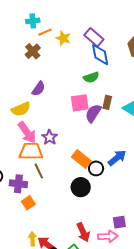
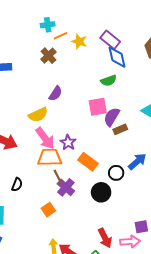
brown rectangle: (107, 102) -> (120, 129), moved, turned 56
orange rectangle: (81, 159) -> (88, 162), moved
purple cross: (18, 184) -> (66, 187), moved, turned 36

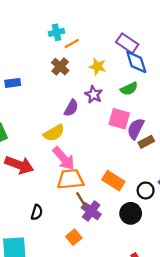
yellow star: (79, 41) -> (97, 66), moved
pink square: (98, 107) -> (119, 119), turned 30
purple star: (68, 143) -> (94, 95), moved

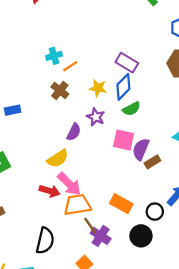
blue diamond: (136, 62) -> (123, 87), moved, turned 65
red arrow: (19, 165) -> (50, 191), moved, size x0.7
black semicircle: (37, 212) -> (45, 241), size x1.6

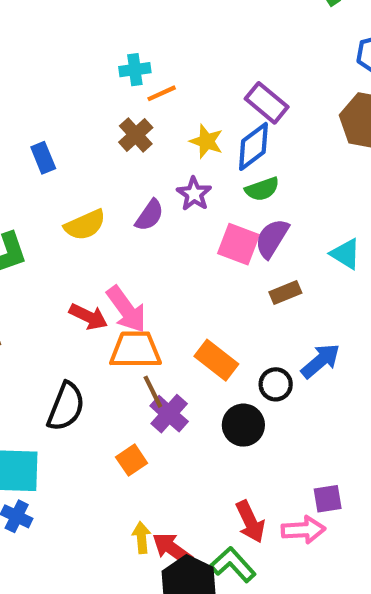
blue rectangle: (13, 110) -> (43, 158), turned 70
purple semicircle: (141, 149) -> (272, 238), moved
yellow semicircle: (58, 159) -> (85, 225), moved

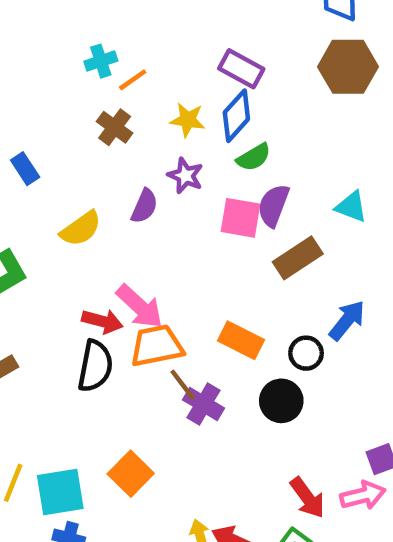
brown rectangle: (285, 292) -> (298, 258), size x1.5
black semicircle: (66, 407) -> (95, 366), moved
orange square: (132, 460) -> (131, 474), moved, size x1.4

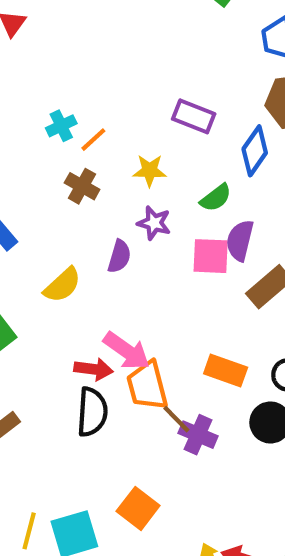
blue diamond: (236, 116) -> (255, 151), moved
orange trapezoid: (157, 346) -> (147, 386), turned -86

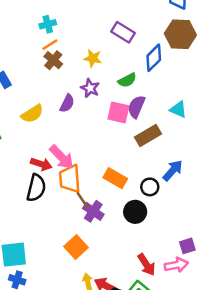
orange line: (93, 140) -> (50, 45), moved
orange square: (138, 508) -> (76, 247), moved

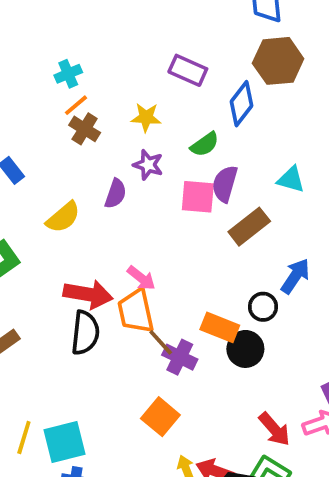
pink arrow: (62, 157) -> (141, 278), moved, size x0.7
red arrow: (41, 164) -> (88, 294), size x1.4
orange rectangle: (115, 178) -> (220, 327), moved

